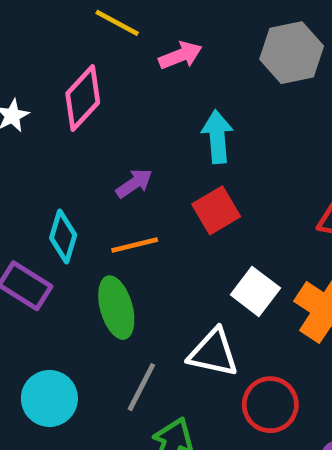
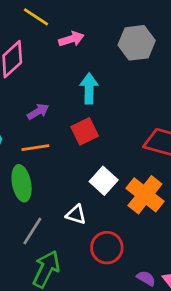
white triangle: (213, 353) -> (76, 215), size x0.7

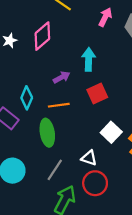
pink arrow: (71, 39) -> (105, 17), moved, turned -48
cyan arrow: (89, 88) -> (89, 59), moved
red circle: (107, 248) -> (95, 183), moved

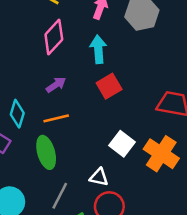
pink diamond: (42, 36) -> (54, 37), moved
cyan arrow: (89, 59) -> (98, 49), moved
red square: (97, 94) -> (109, 86), moved

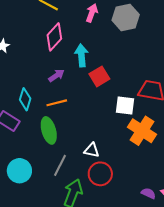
cyan arrow: (98, 49) -> (81, 55), moved
white square: (122, 144) -> (125, 105), moved, turned -30

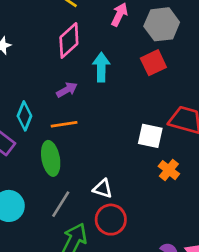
red square: (99, 76) -> (153, 63), moved
orange cross: (142, 131) -> (169, 170), size x0.6

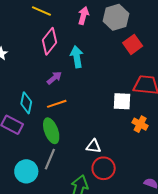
red square: (153, 63) -> (133, 44), moved
gray line: (61, 204) -> (50, 159), moved

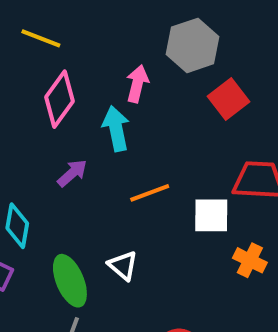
pink arrow: (83, 16) -> (137, 84), moved
orange line: (57, 104) -> (150, 193), moved
white triangle: (94, 146) -> (123, 265), moved, turned 35

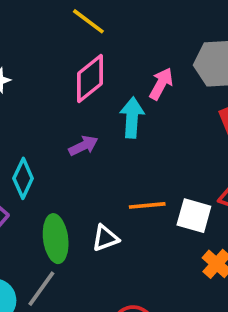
orange line: (150, 193) -> (147, 205), moved
white triangle: (123, 265) -> (105, 238), turned 44

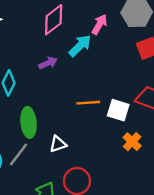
cyan arrow: (132, 118) -> (80, 46), turned 40
white triangle: (105, 238) -> (58, 144), moved

